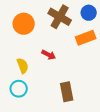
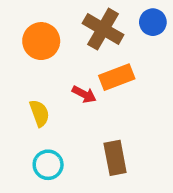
orange rectangle: (86, 38) -> (117, 77), moved
cyan circle: (19, 89) -> (48, 165), moved

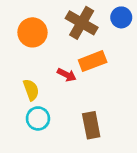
cyan circle: (48, 165) -> (38, 118), moved

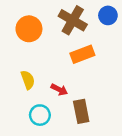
red arrow: (67, 75) -> (59, 90), moved
cyan circle: (38, 118) -> (40, 115), moved

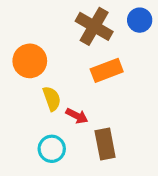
orange circle: (29, 29) -> (30, 61), moved
yellow semicircle: (28, 80) -> (52, 99), moved

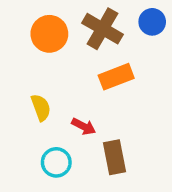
orange circle: (30, 61) -> (49, 34), moved
yellow semicircle: (52, 99) -> (41, 108), moved

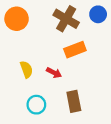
orange circle: (49, 34) -> (17, 19), moved
red arrow: (84, 126) -> (54, 73), moved

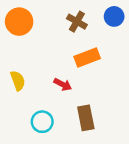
brown cross: (66, 19) -> (77, 22), size x0.7
yellow semicircle: (26, 69) -> (18, 81), moved

